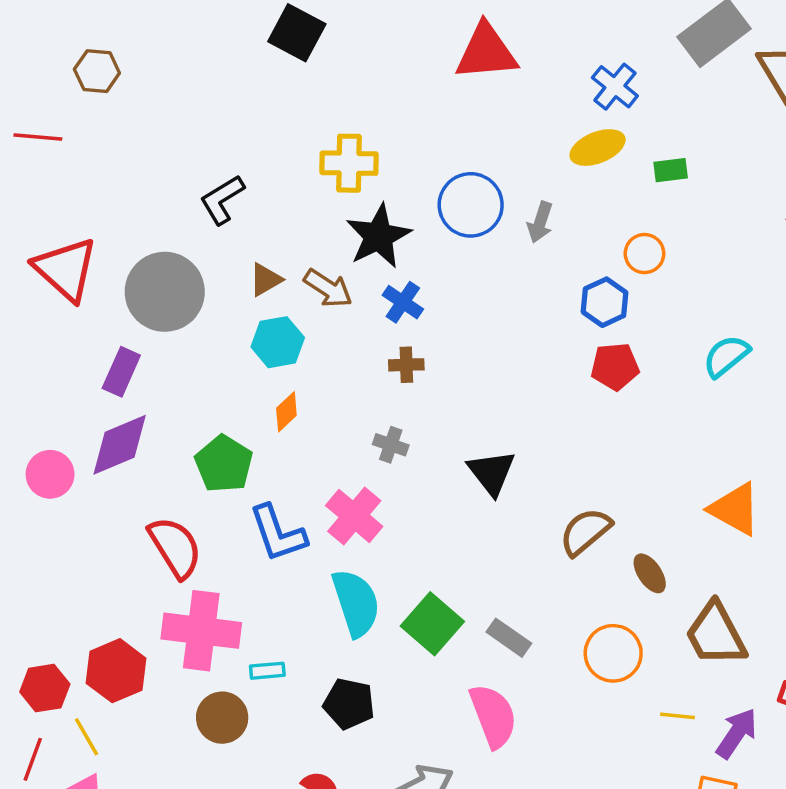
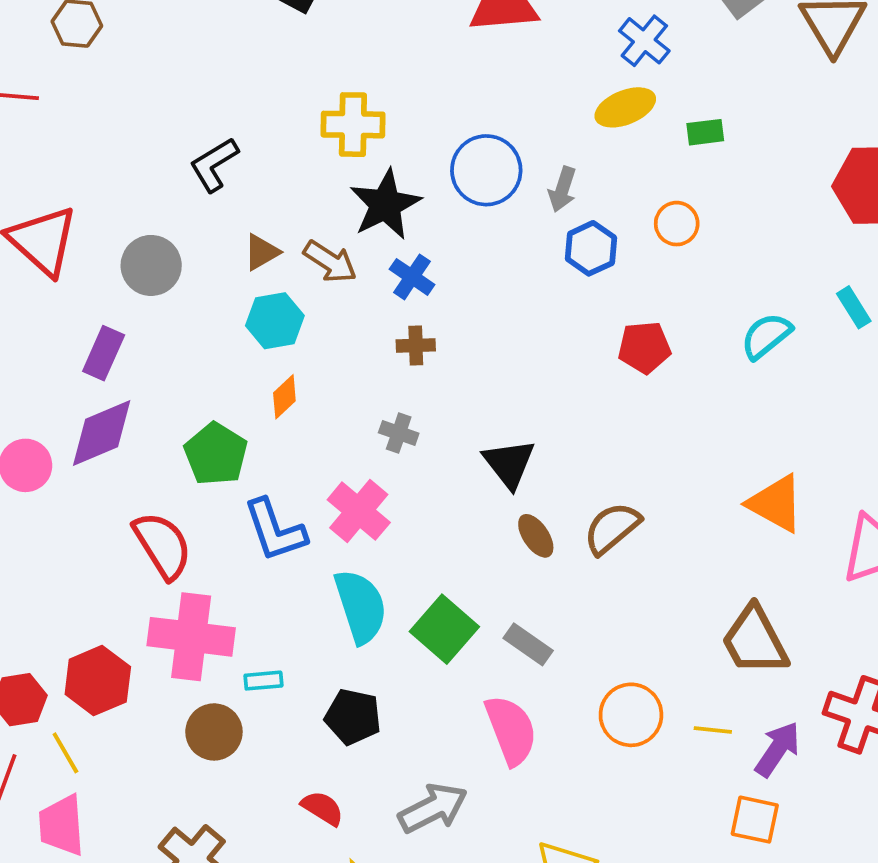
gray circle: (165, 292) -> (151, 265), size x0.7
blue hexagon: (604, 302) -> (591, 248), moved
brown ellipse: (650, 573) -> (536, 536), moved
orange circle: (613, 653) -> (631, 715), moved

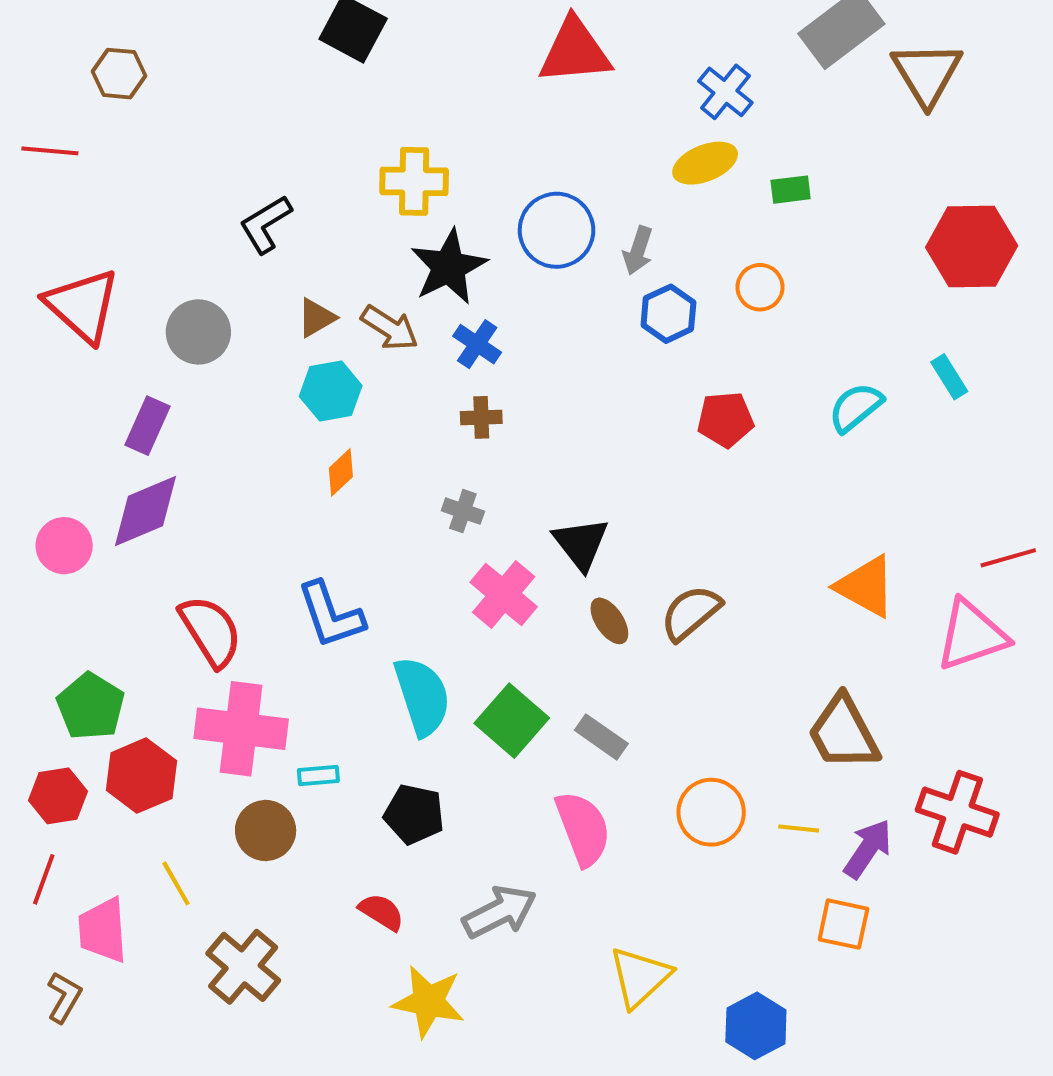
green pentagon: (216, 454) -> (91, 706), moved
pink cross: (359, 511) -> (504, 594), moved
yellow line: (65, 753) -> (176, 883), moved

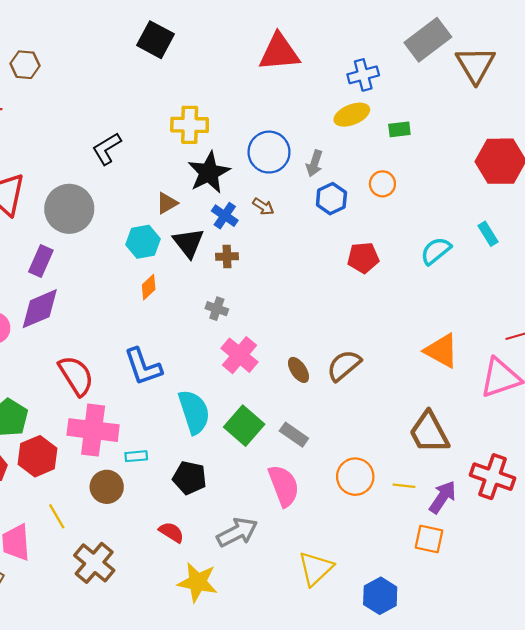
blue cross: (725, 92) -> (363, 75), turned 36
brown triangle: (316, 318) -> (167, 203), moved
brown arrow: (390, 328) -> (263, 207), moved, size x0.7
gray circle: (198, 332) -> (69, 209), size x1.4
black triangle: (581, 544) -> (188, 243), moved

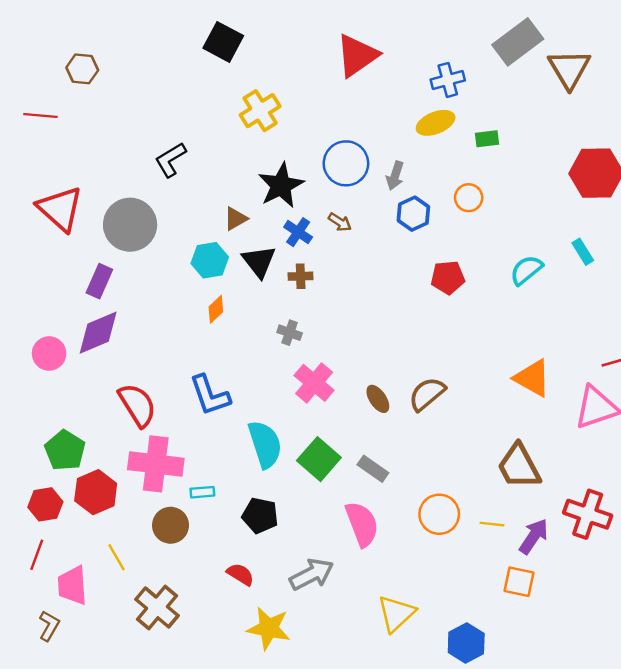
red triangle: (279, 52) -> (357, 55), turned -30
yellow cross: (190, 125) -> (260, 111), moved, turned -33

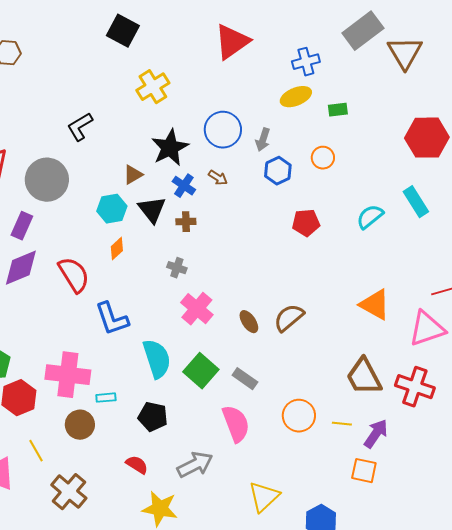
cyan rectangle: (583, 252) -> (416, 202), size x1.4
red semicircle: (137, 405) -> (74, 275), moved
red cross: (588, 514) -> (415, 387), moved

